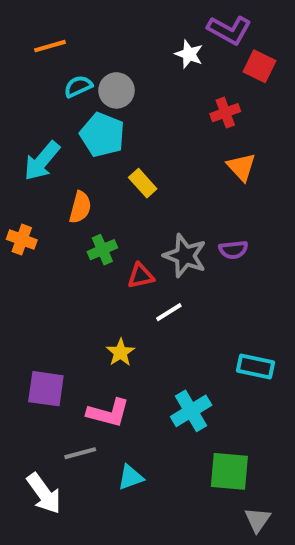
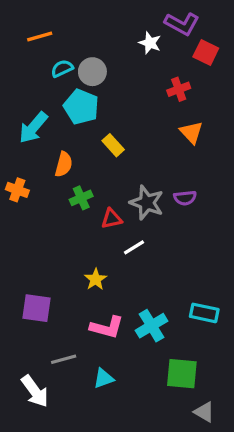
cyan rectangle: (256, 367) -> (204, 313), moved
pink L-shape: (108, 413) -> (107, 327), moved
gray triangle: (258, 520) -> (204, 412), turned -35

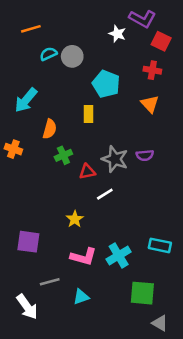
red cross: (179, 89) -> (152, 70), moved, turned 30
cyan pentagon: (81, 107) -> (106, 84), moved
yellow rectangle: (113, 145) -> (88, 114), turned 42

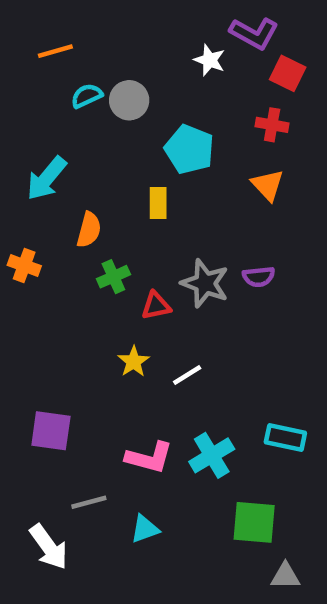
white line: (105, 194) -> (187, 375), moved
yellow star: (75, 219) -> (134, 362), moved
gray triangle: (160, 323) -> (285, 576), turned -30

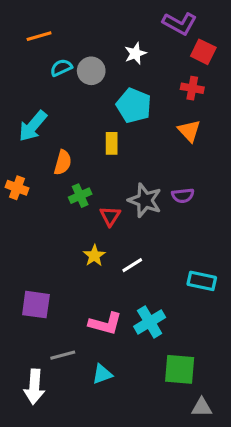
white star: (210, 60) -> (135, 53), moved, turned 30
red triangle: (156, 306) -> (110, 216), turned -45
cyan rectangle: (285, 437) -> (202, 281), moved
white arrow: (49, 547) -> (34, 387), turned 40

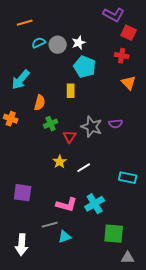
white star: (135, 53) -> (79, 43), moved
orange triangle: (189, 131) -> (129, 83), moved
gray line: (63, 355) -> (50, 225), moved

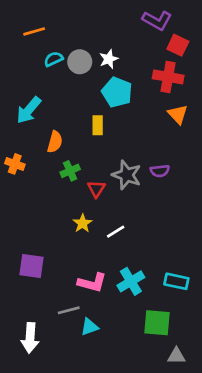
red cross: (122, 56) -> (168, 77), size x1.5
cyan rectangle: (128, 178) -> (176, 281), moved

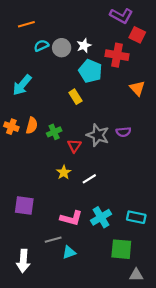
red cross: (168, 77) -> (117, 55), moved
yellow rectangle: (98, 125) -> (75, 97), turned -32
orange semicircle: (55, 142) -> (32, 126), moved

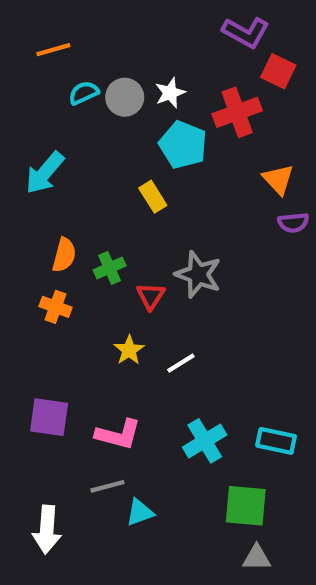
red cross: (117, 55) -> (237, 112), turned -30
orange cross: (11, 127) -> (56, 307), moved
purple semicircle: (123, 132) -> (293, 223), moved
pink L-shape: (71, 218) -> (118, 434), moved
gray triangle: (136, 275) -> (257, 558), moved

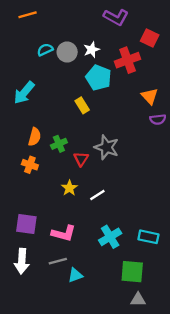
purple L-shape: (246, 32) -> (116, 17), moved
orange line: (53, 50) -> (28, 15), moved
white arrow: (47, 530) -> (22, 261), moved

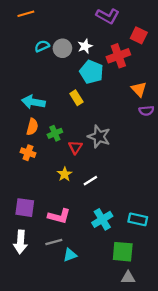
cyan arrow: (24, 93) -> (33, 102), moved, turned 60

